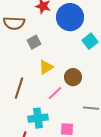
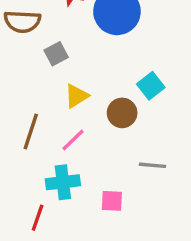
cyan square: (90, 41) -> (151, 86), moved
pink line: (55, 93) -> (73, 140), moved

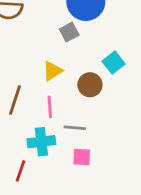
gray square: (56, 54) -> (69, 32), moved
pink line: (73, 140) -> (50, 107), turned -50
gray line: (153, 165) -> (75, 128), moved

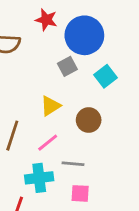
cyan square: (114, 63) -> (106, 76), moved
pink line: (50, 107) -> (48, 143), turned 55

